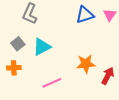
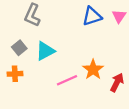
orange star: (86, 64) -> (93, 69), turned -30
pink line: (52, 83) -> (67, 80), moved

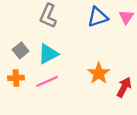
gray L-shape: (32, 15) -> (48, 16), moved
pink line: (67, 80) -> (47, 81), moved

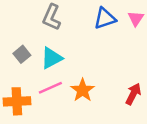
orange star: (99, 73) -> (83, 90), moved
orange cross: (16, 78) -> (17, 101), moved, size x1.5

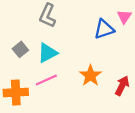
blue triangle: (105, 18) -> (104, 29), moved
orange star: (83, 90) -> (90, 75), moved

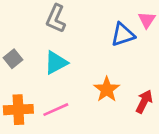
gray square: (20, 49) -> (13, 59), moved
pink line: (46, 80) -> (56, 110), moved

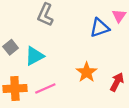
cyan triangle: (56, 63) -> (34, 56), moved

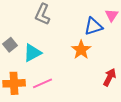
orange star: (87, 72) -> (81, 50), moved

